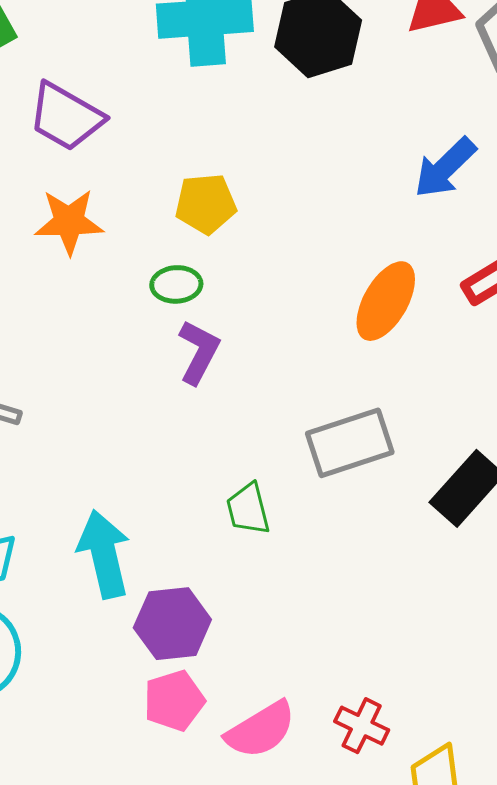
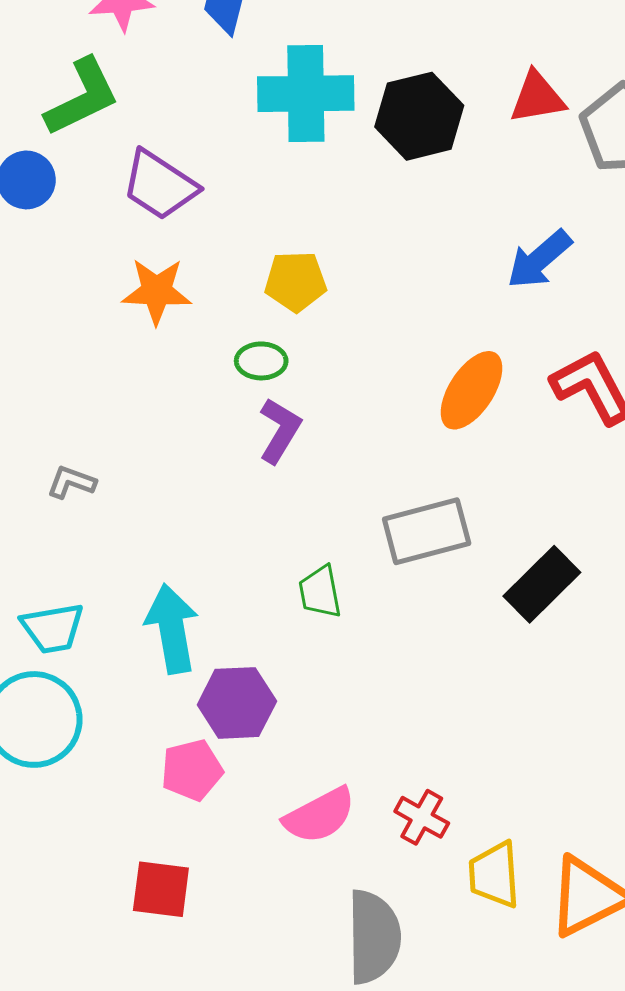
pink pentagon: (174, 701) -> (192, 770), moved

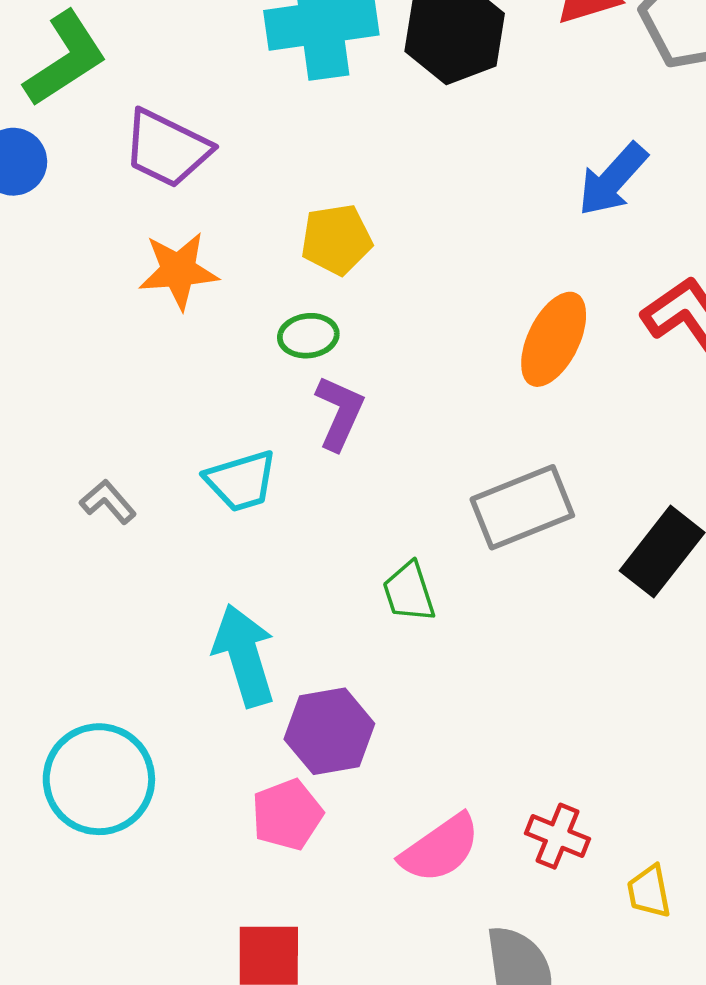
gray L-shape: (71, 482) -> (108, 502), turned 36
cyan trapezoid: (53, 628) -> (241, 481), moved
yellow trapezoid: (494, 875) -> (649, 892), size x0.7

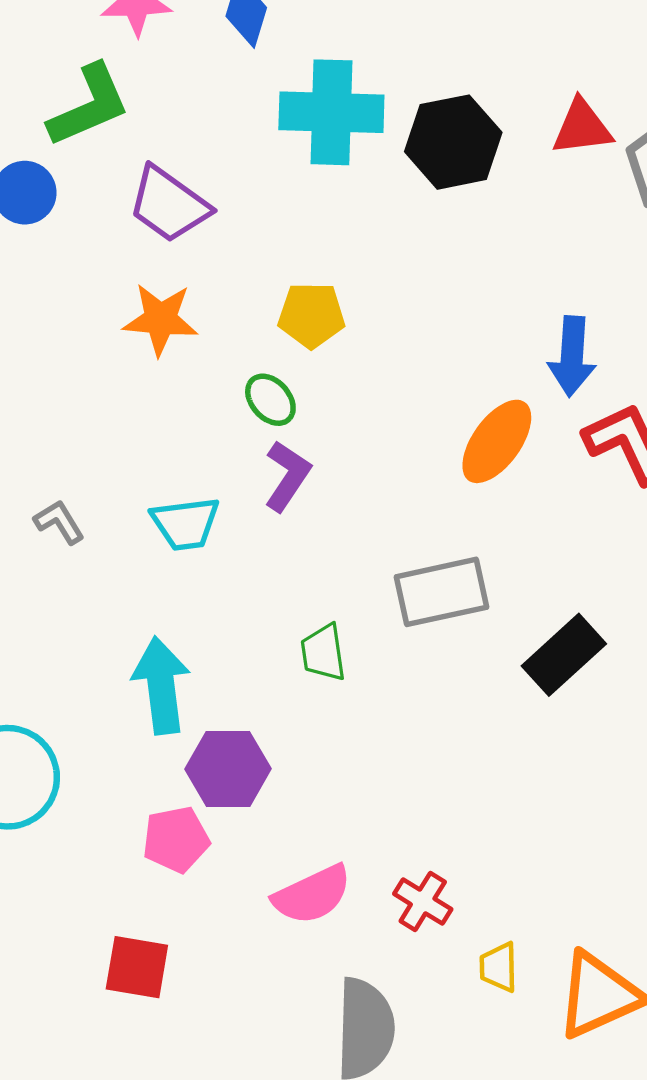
blue arrow: (613, 179) -> (572, 356), moved, turned -48
green ellipse: (308, 336) -> (270, 400), turned 46

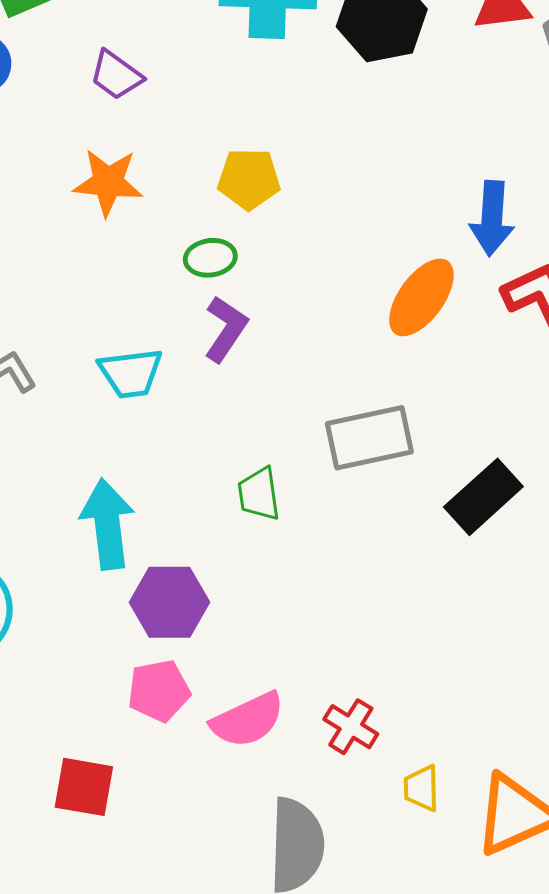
purple trapezoid: (169, 204) -> (116, 75), size x0.7
green ellipse: (270, 400) -> (210, 258), turned -57
pink pentagon: (176, 839) -> (159, 691), moved

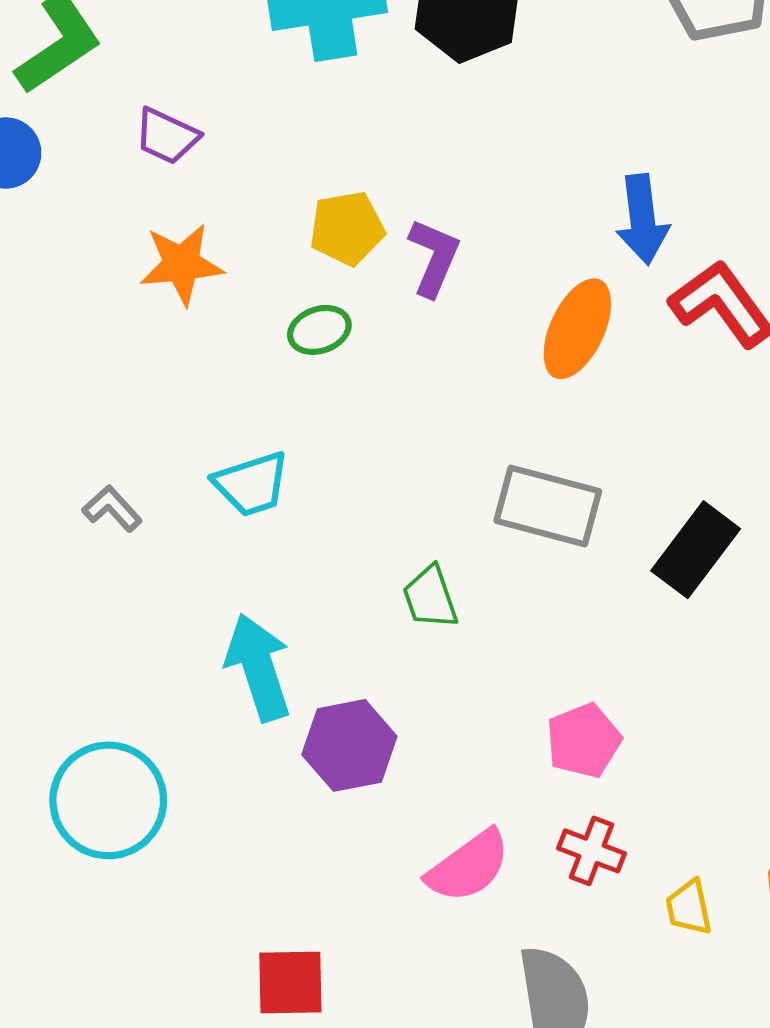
purple L-shape: (226, 329) -> (434, 257), moved
gray rectangle: (369, 438) -> (548, 506), turned 38
pink pentagon: (159, 691) -> (584, 741), moved

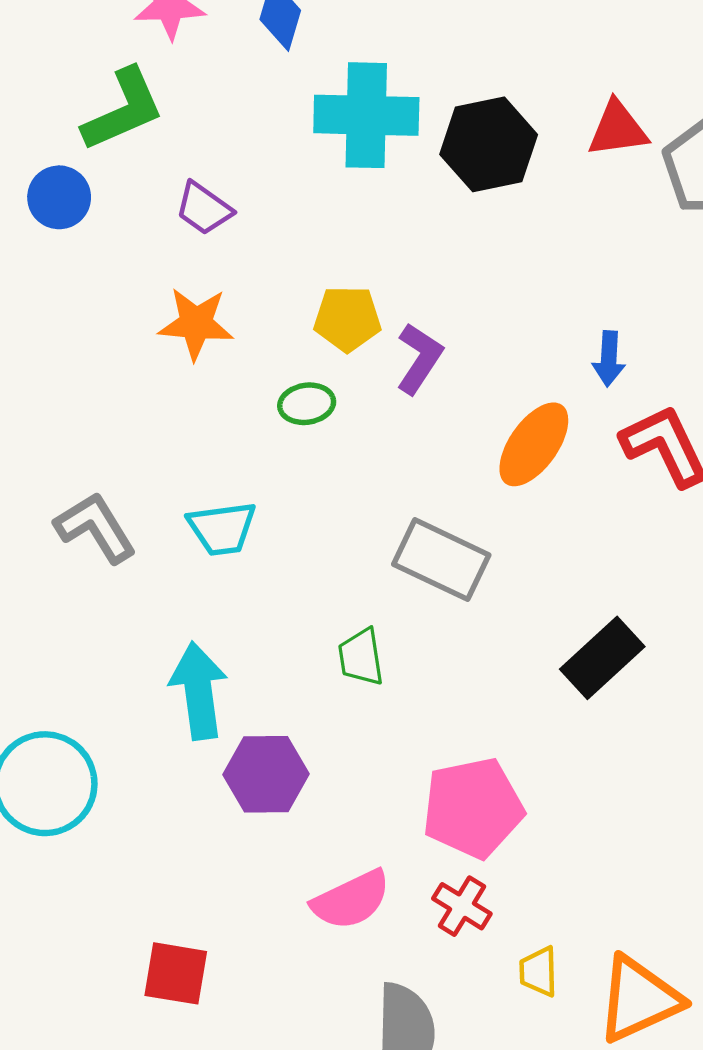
blue arrow: (642, 219) -> (609, 359), size x0.7
gray rectangle: (548, 506) -> (441, 560), moved
gray L-shape: (112, 509) -> (95, 527), size x1.6
pink pentagon: (584, 741) -> (473, 808), size x1.5

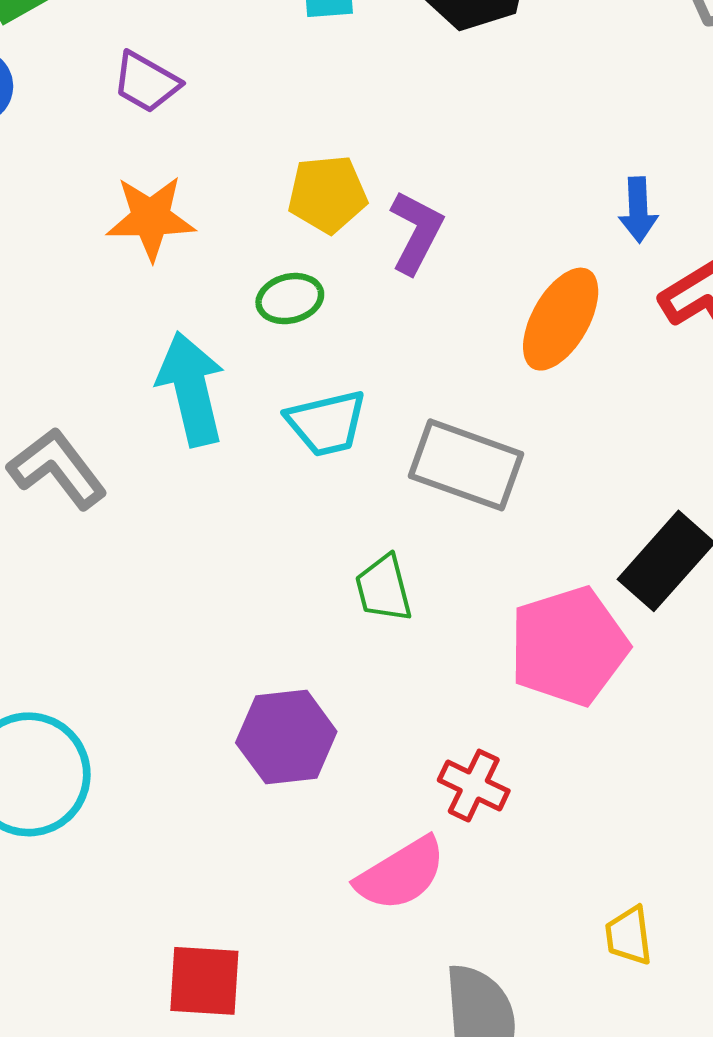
cyan trapezoid: (222, 528) -> (327, 423), moved
cyan arrow: (199, 691) -> (191, 389), moved
pink pentagon: (473, 808) -> (569, 646), moved
red cross: (462, 906) -> (474, 786), moved

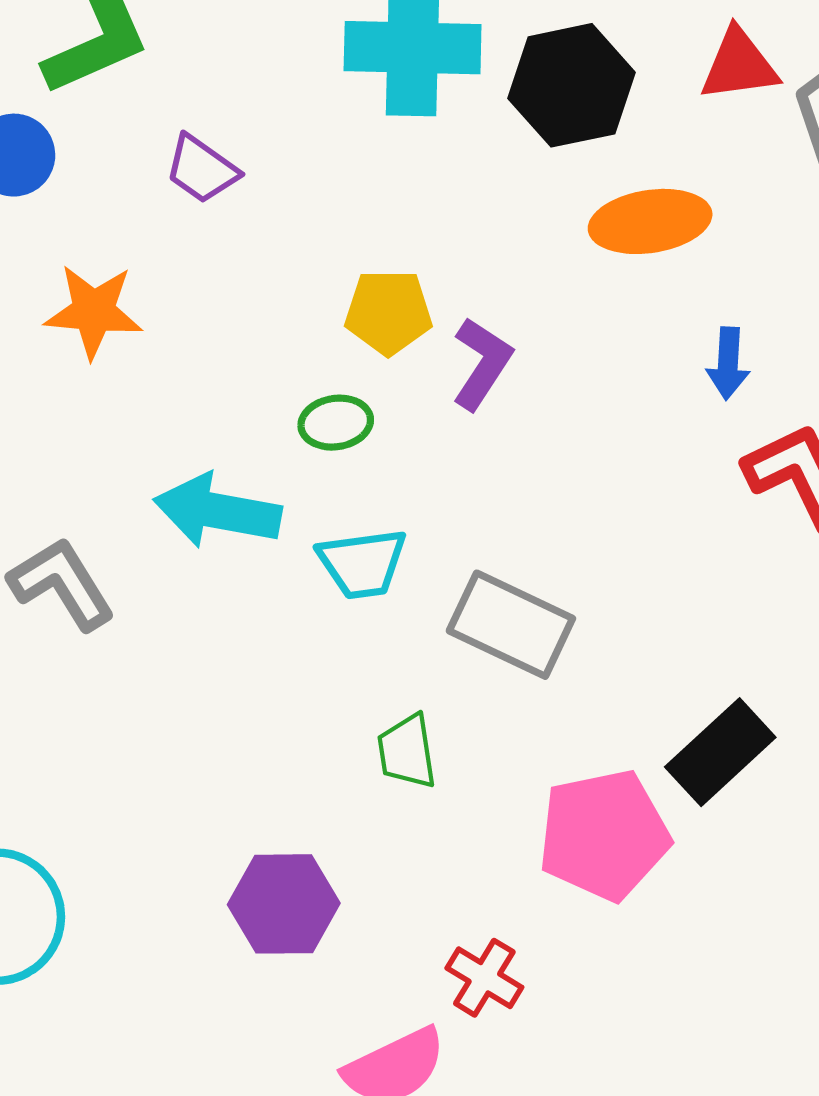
orange star: (151, 218) -> (94, 311), moved
orange ellipse: (561, 319) -> (650, 221), moved, turned 46
cyan arrow: (191, 389) -> (217, 511), turned -72

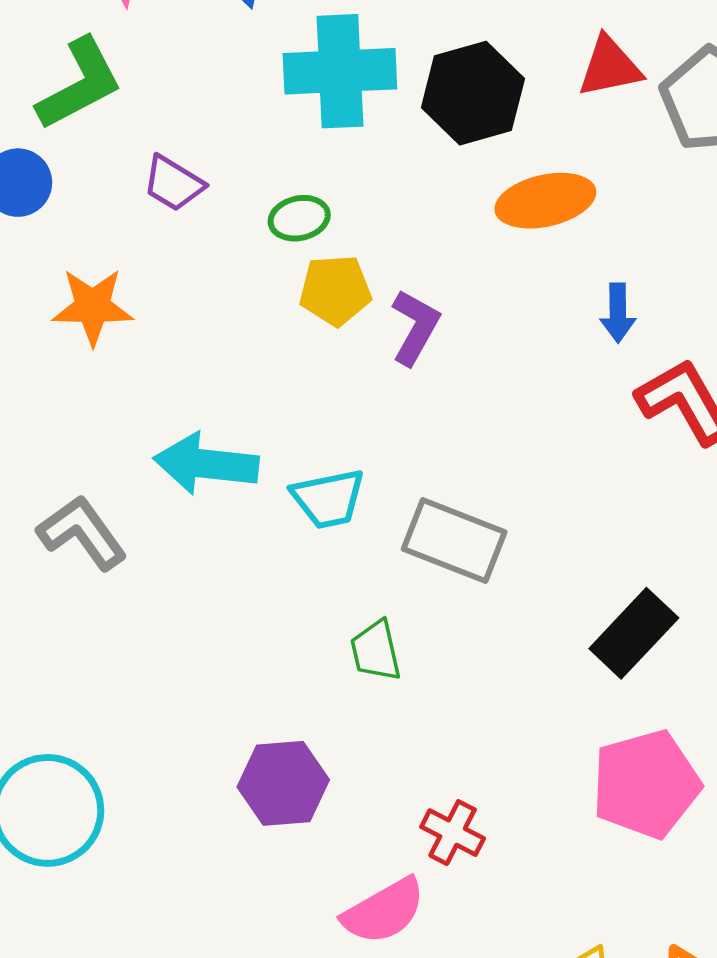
green ellipse: (336, 423) -> (299, 218), moved
pink pentagon: (604, 835) -> (646, 784), moved

